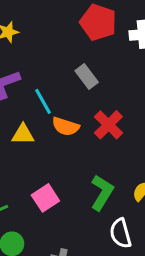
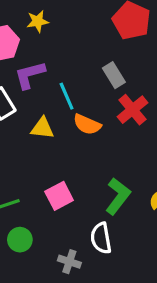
red cross: (108, 125) -> (132, 110), moved
white semicircle: (121, 233) -> (101, 238), moved

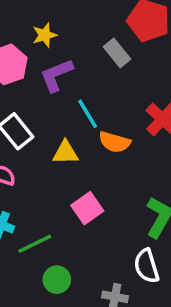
purple L-shape: (30, 75) -> (56, 75), moved
gray rectangle: (114, 75) -> (117, 53), moved
pink square: (59, 196) -> (87, 208), moved

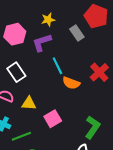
yellow star: (45, 35) -> (48, 20), moved
yellow triangle: (66, 153) -> (29, 103), moved

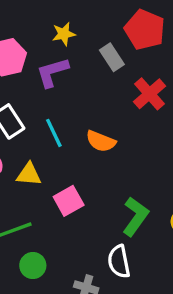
cyan line: (57, 66) -> (54, 133), moved
red cross: (99, 72) -> (149, 94), moved

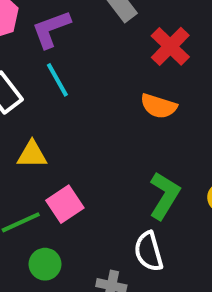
cyan line: (54, 133) -> (57, 80), moved
orange semicircle: (101, 141) -> (159, 106), moved
pink square: (69, 201) -> (65, 204), moved

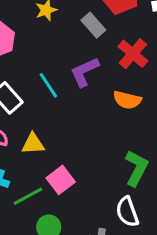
purple L-shape: (51, 29) -> (85, 72), moved

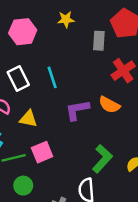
gray rectangle: (93, 25) -> (99, 41), turned 30
purple L-shape: (85, 72) -> (77, 110), moved

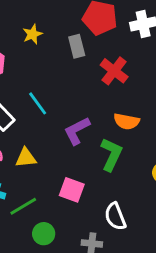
orange semicircle: (109, 105) -> (126, 121), moved
pink square: (42, 152) -> (72, 190), moved, turned -30
green L-shape: (102, 159) -> (111, 154), moved

